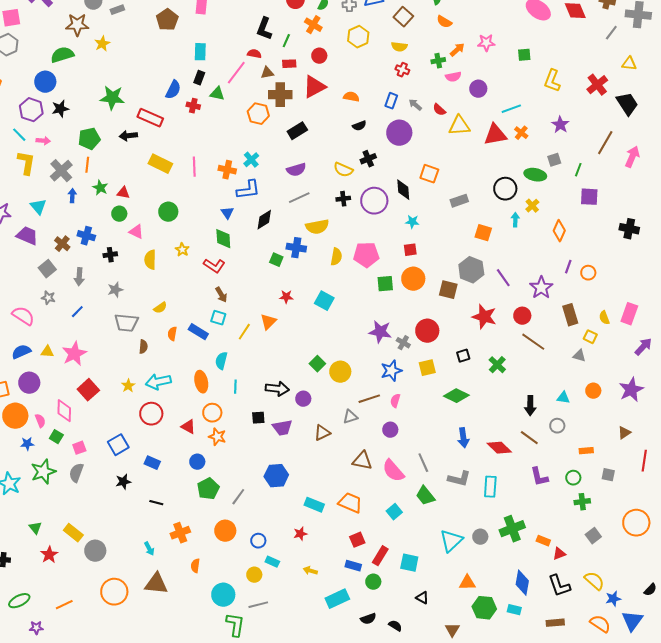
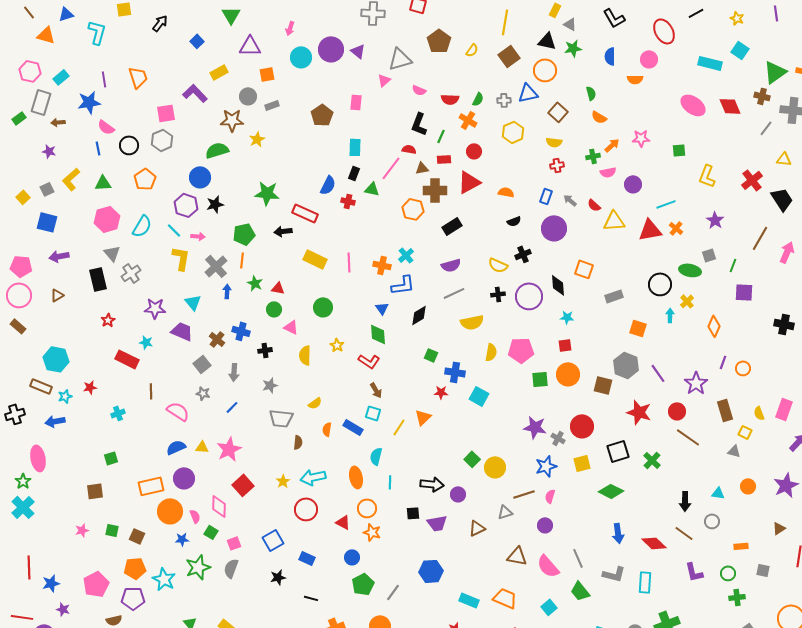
red cross: (402, 70) -> (557, 165), turned -32
blue cross: (296, 248) -> (455, 372), moved
black square: (463, 356) -> (618, 451), size x1.6

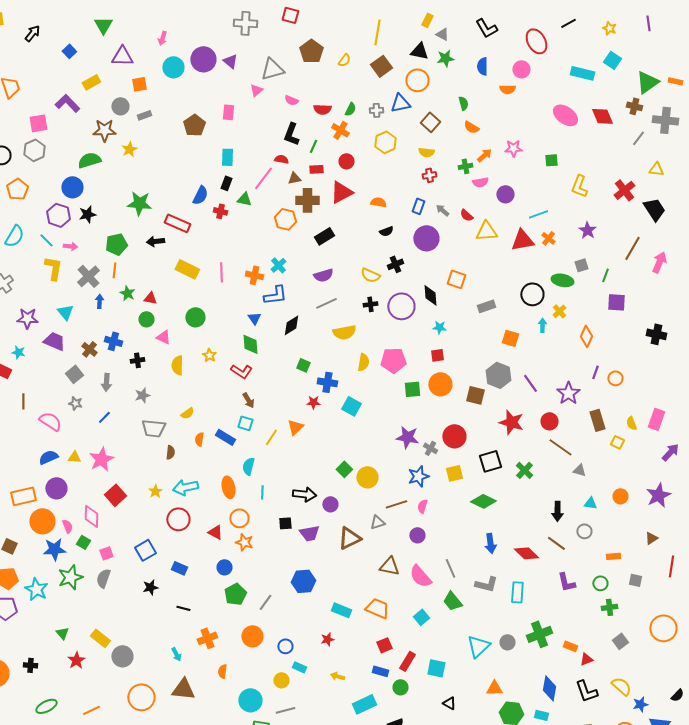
gray triangle: (734, 451) -> (579, 470), moved
brown triangle: (477, 528) -> (349, 538), size x1.4
blue star: (182, 539) -> (54, 549), size x1.6

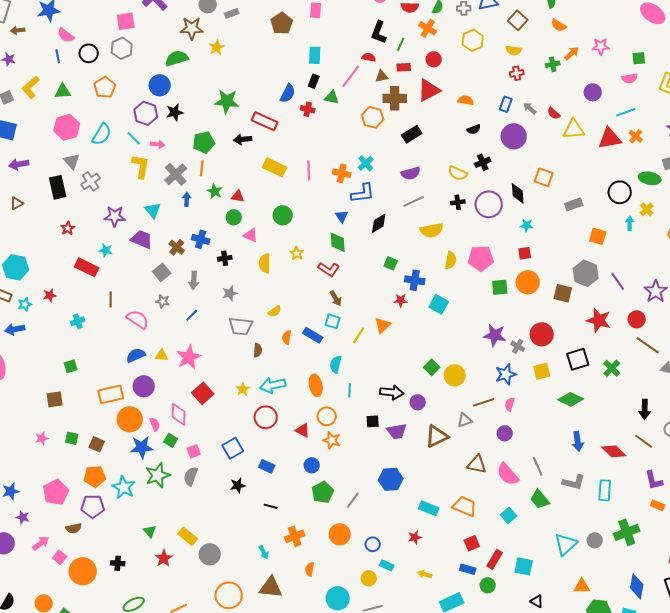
pink semicircle: (480, 182) -> (630, 78), moved
orange rectangle: (570, 646) -> (658, 505), moved

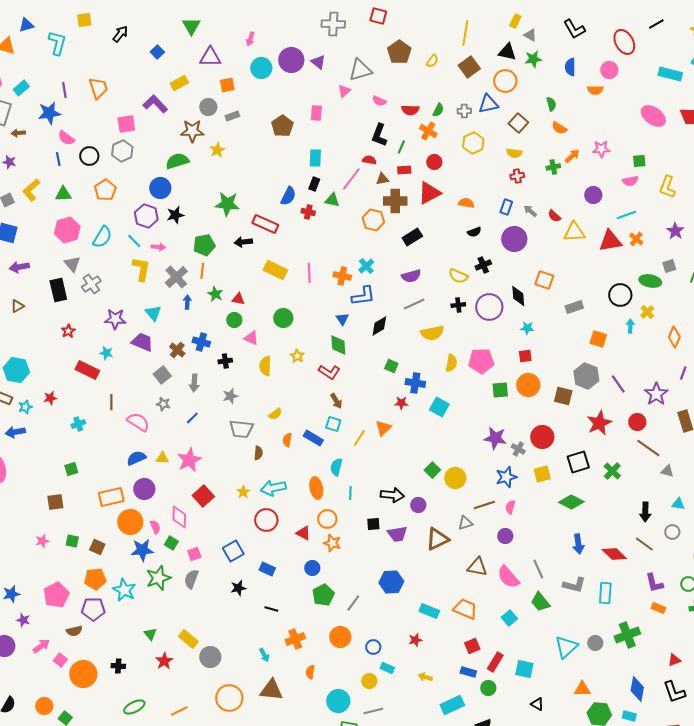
red star: (599, 320) -> (599, 423), turned 30

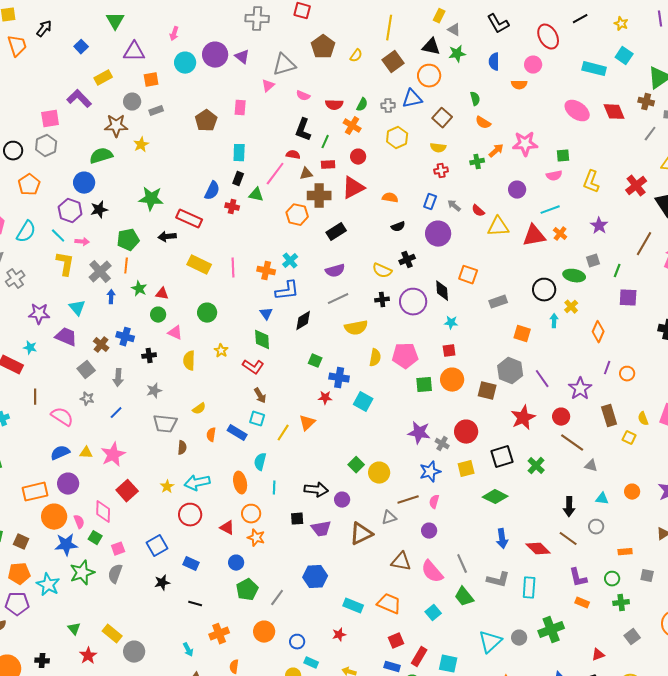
orange trapezoid: (98, 88) -> (17, 46), moved
pink star: (601, 149) -> (525, 144), size x1.4

